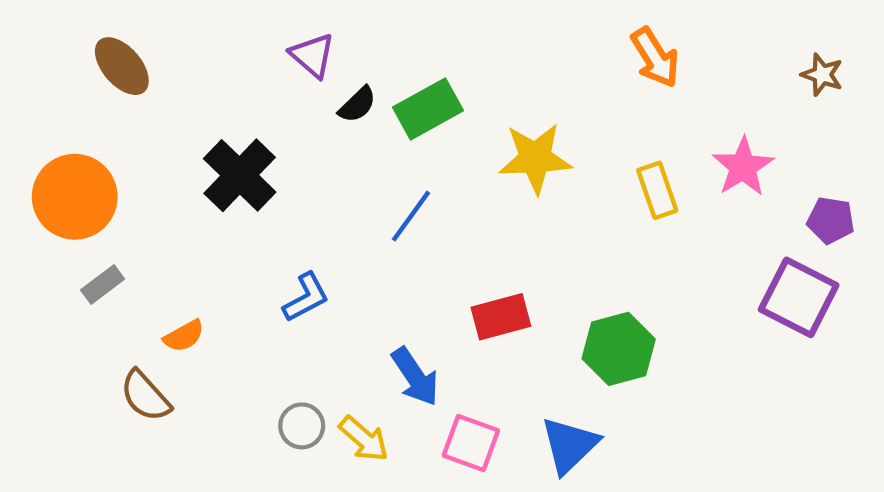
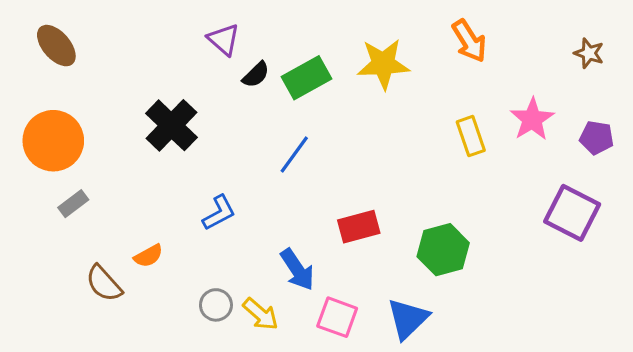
brown ellipse: (122, 66) -> (56, 46), moved
yellow star: (535, 158) -> (383, 64), moved
purple pentagon: (831, 220) -> (597, 138), moved
orange semicircle: (184, 336) -> (148, 256), moved

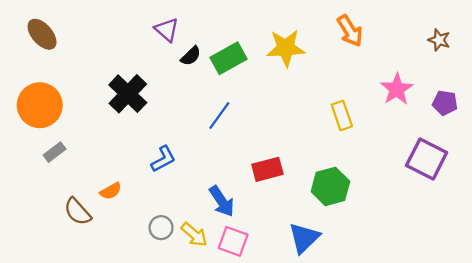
yellow rectangle: (471, 136) -> (342, 115), moved
pink square: (337, 317) -> (233, 241), moved

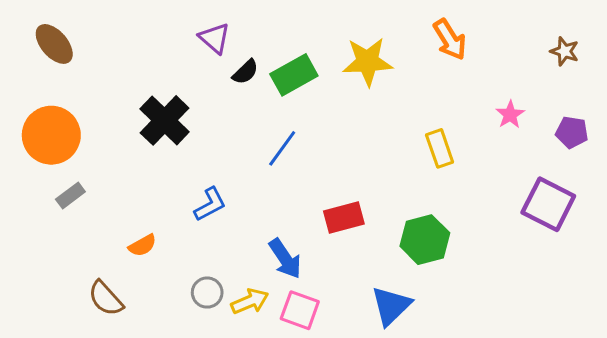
pink star: (397, 89) -> (510, 115), size x0.7
brown semicircle: (78, 212) -> (106, 298), moved
yellow arrow: (194, 234) -> (250, 301), turned -64

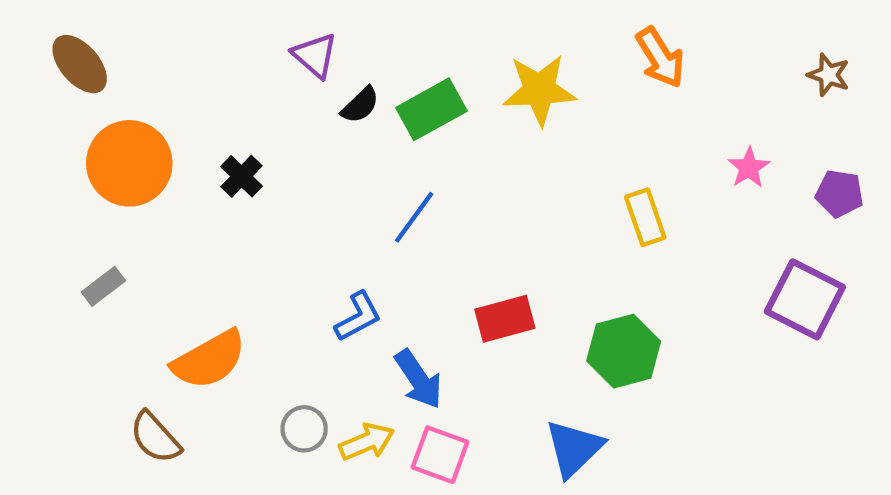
black cross: (165, 120) -> (242, 176), size x0.6
orange circle: (51, 135) -> (129, 163), moved
blue L-shape: (210, 204) -> (358, 317), moved
orange semicircle: (142, 245) -> (209, 360), size x1.8

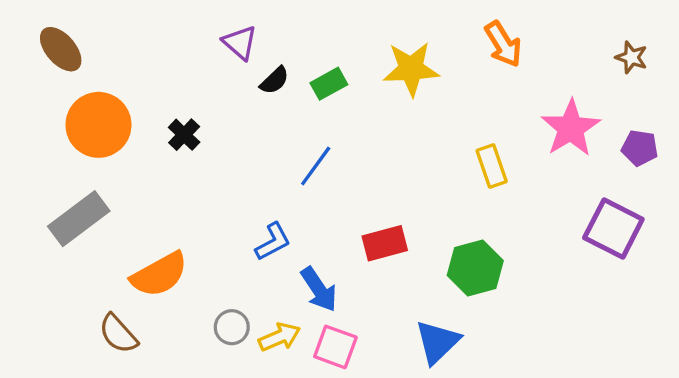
green rectangle: (431, 109) -> (329, 84), size x0.7
pink star: (749, 168) -> (571, 128), size x1.8
gray rectangle: (103, 286) -> (79, 219), size x1.8

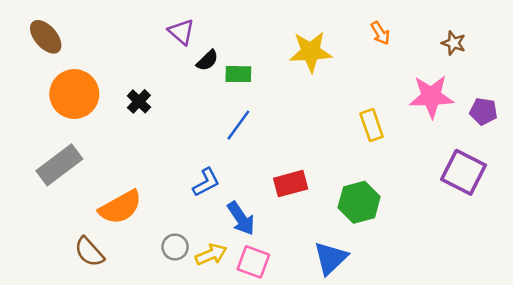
orange arrow: (503, 44) -> (380, 33), size x0.7
brown star: (632, 57) -> (454, 43), moved
green rectangle: (329, 84) -> (238, 74), moved, turned 30
pink star: (571, 128) -> (431, 96), turned 30

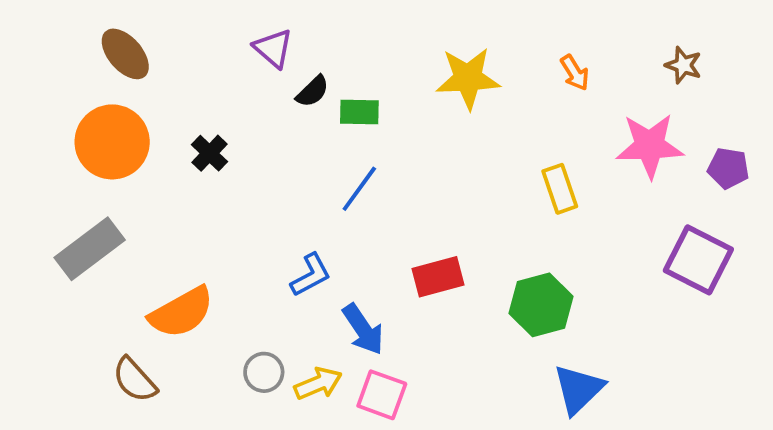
orange arrow: (380, 33) -> (575, 73), moved
brown ellipse: (46, 37) -> (125, 54), moved
blue triangle: (331, 258) -> (578, 389), moved

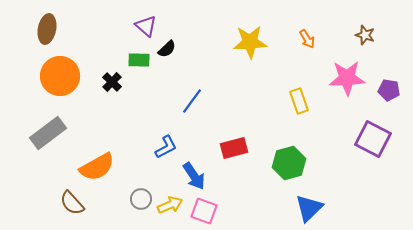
brown ellipse: (125, 54) -> (47, 29), moved, turned 52
green rectangle: (359, 112) -> (139, 60), moved

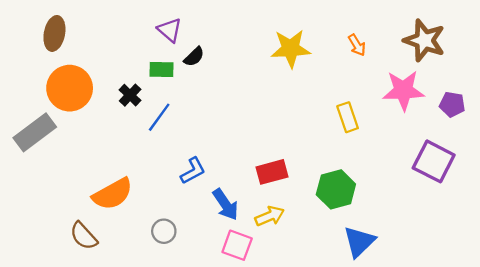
brown star: (365, 35) -> (424, 40), size x1.8
blue line: (192, 101) -> (159, 117), moved
gray rectangle: (48, 133) -> (35, 132), moved
yellow arrow: (170, 205) -> (270, 216), moved

